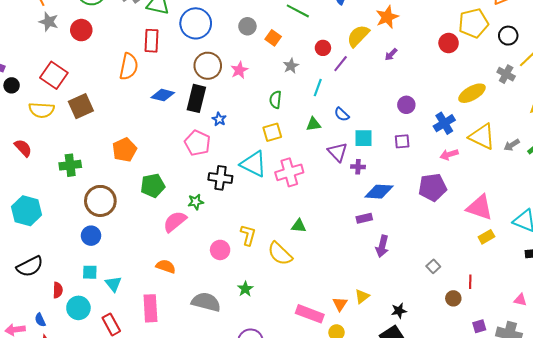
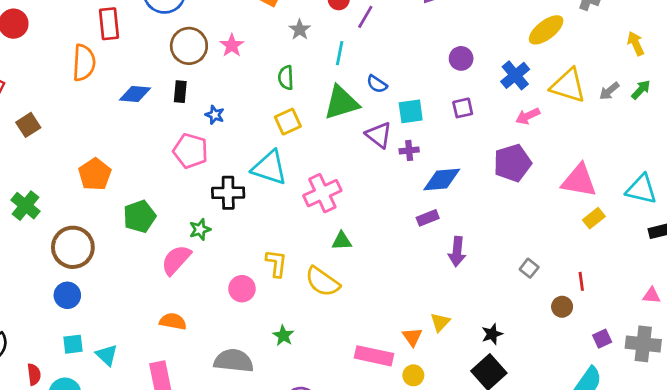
black rectangle: (196, 98) -> (180, 92), size x0.6
brown square: (81, 106) -> (28, 125), size x0.7
green triangle: (314, 124) -> (341, 103), size x1.8
green cross: (70, 165) -> (26, 206), turned -35
pink cross: (289, 172) -> (322, 193), moved

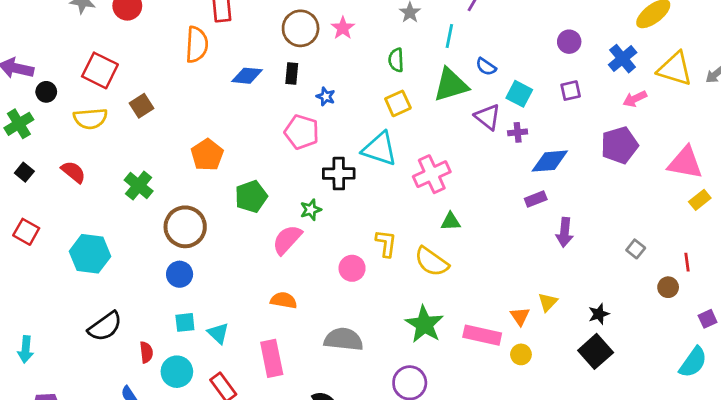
cyan square: (411, 111) -> (519, 94), turned 35
green star: (283, 336) -> (424, 324), moved, size x1.8

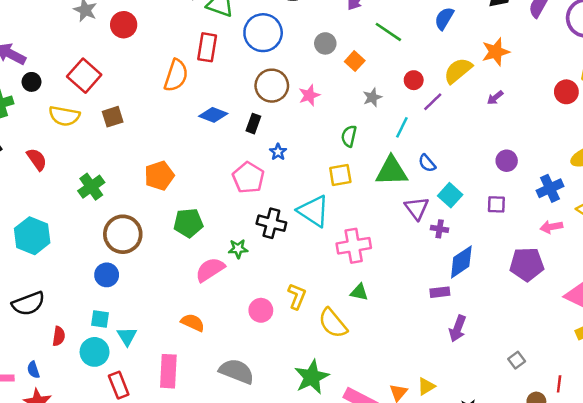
blue diamond: (550, 161) -> (461, 262), turned -44
cyan circle: (177, 372) -> (95, 352), moved

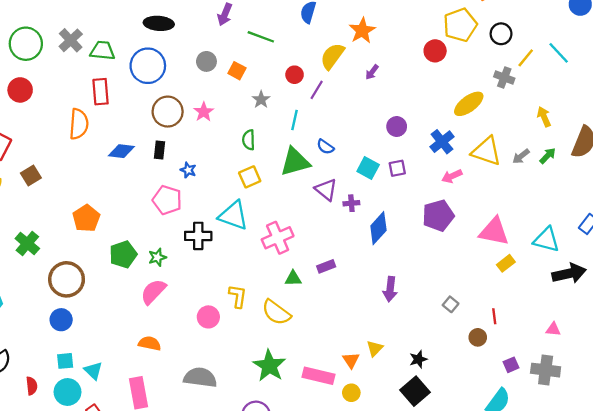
cyan square: (450, 195) -> (368, 168), moved
green star: (238, 249) -> (157, 257), moved
purple rectangle: (440, 292) -> (326, 266), moved

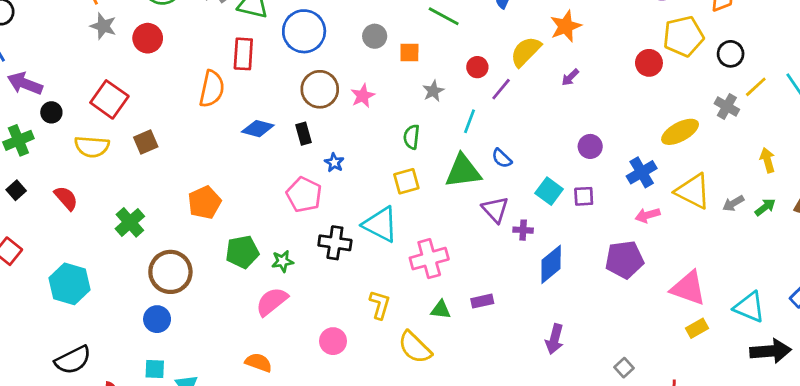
orange square: (237, 71) -> (409, 52), turned -36
black rectangle: (160, 150) -> (304, 134), turned -30
yellow L-shape: (238, 296) -> (380, 305), moved

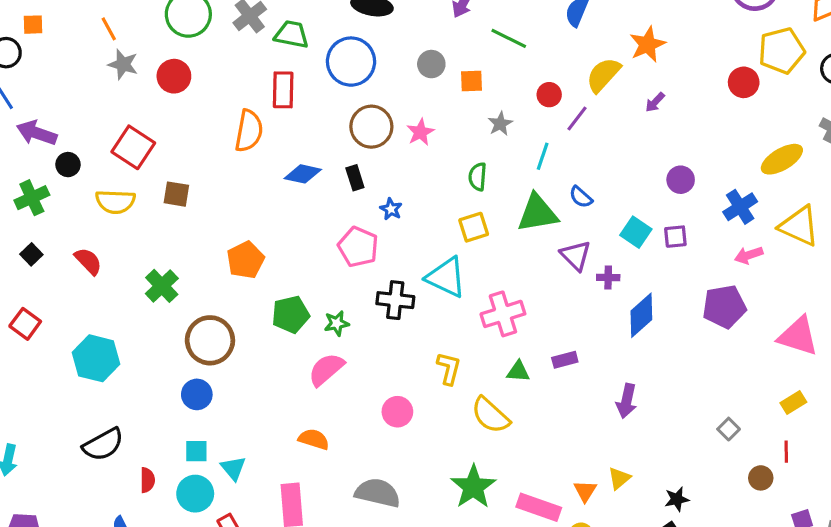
brown square: (146, 142) -> (176, 194), turned 35
yellow rectangle: (697, 328) -> (793, 402), moved
purple arrow: (554, 339) -> (627, 401), moved

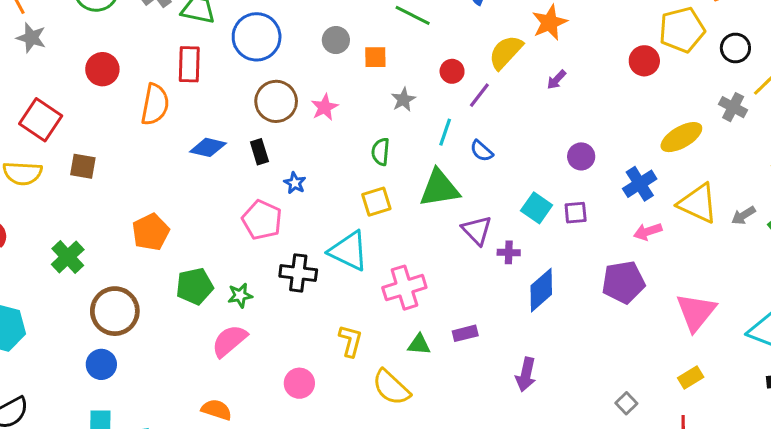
red circle: (174, 76) -> (102, 69), moved
blue semicircle: (581, 197) -> (482, 151), moved
pink triangle: (798, 336) -> (696, 312), turned 51

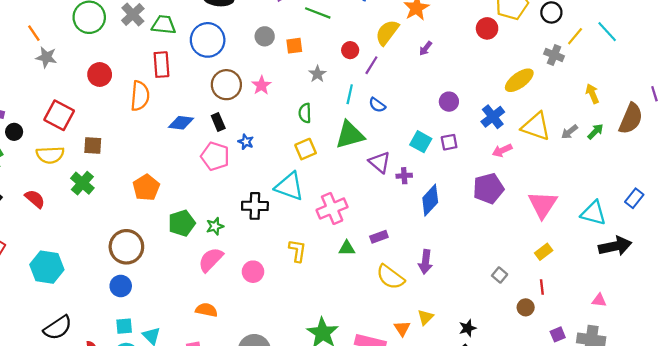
pink pentagon: (262, 220) -> (215, 156), moved
green cross: (68, 257) -> (82, 183), moved
pink circle: (299, 383) -> (253, 272), moved
yellow semicircle: (391, 387) -> (390, 277), moved

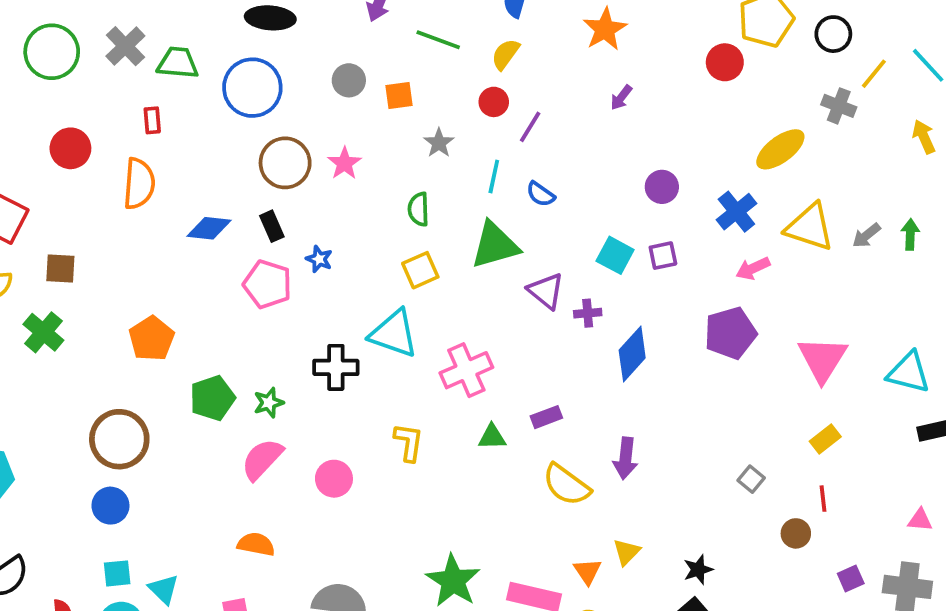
yellow semicircle: (387, 32) -> (505, 54), moved, size x0.7
red rectangle: (161, 65) -> (152, 120), moved, size x0.6
yellow arrow: (592, 94) -> (924, 137), moved
green arrow: (595, 132) -> (910, 234), turned -42

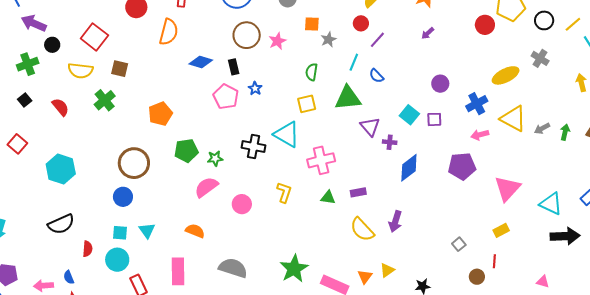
yellow line: (874, 74) -> (573, 24), moved
orange square: (399, 96) -> (312, 24), moved
cyan triangle: (164, 589) -> (147, 230), moved

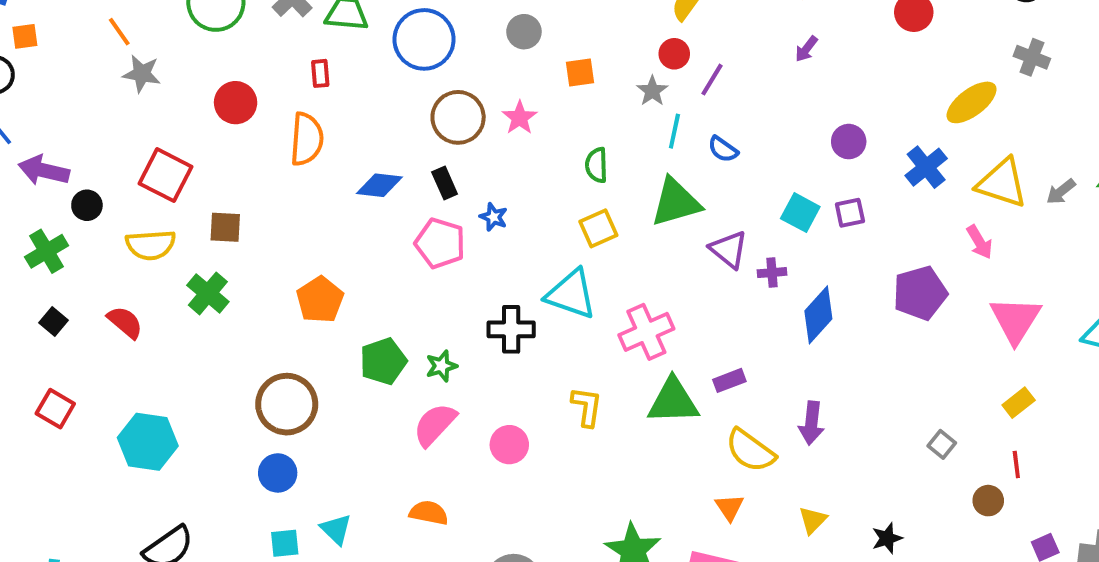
gray star: (328, 39) -> (652, 91), moved
pink arrow: (480, 135) -> (979, 242), moved, turned -96
green triangle: (328, 198) -> (673, 401), size x1.8
orange triangle: (365, 277) -> (729, 507), moved

